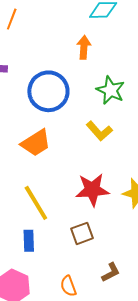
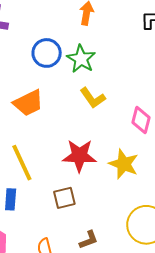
green star: (111, 90) -> (81, 59), moved
blue circle: (48, 91) -> (47, 53), size x0.7

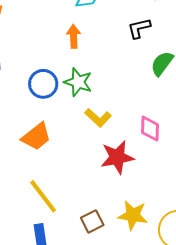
red star: (79, 156) -> (117, 157), moved
yellow star: (124, 164) -> (133, 215), moved

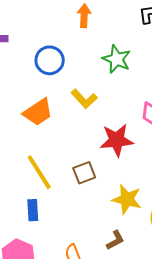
green star: (78, 82) -> (117, 59), moved
yellow L-shape: (98, 118) -> (84, 99), moved
brown square: (92, 221) -> (84, 173), moved

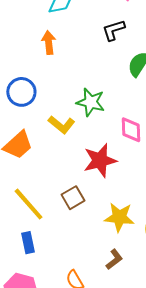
green star: (117, 59) -> (91, 102), moved

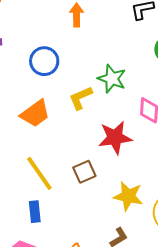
yellow L-shape: (62, 125) -> (81, 98), turned 112

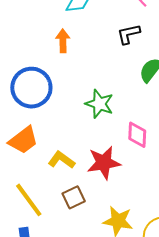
blue circle: (44, 61) -> (31, 88), size x1.4
yellow L-shape: (81, 98) -> (62, 160), moved, turned 60

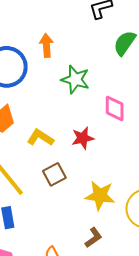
orange arrow: (63, 41) -> (46, 45), moved
red star: (104, 163) -> (83, 138), size x0.7

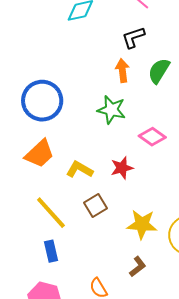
orange arrow: (46, 45) -> (122, 71), moved
pink diamond: (115, 108) -> (152, 137), turned -52

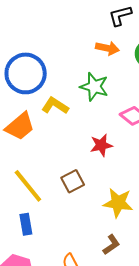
orange arrow: (122, 71) -> (107, 48), turned 105
yellow L-shape: (80, 170) -> (55, 106), moved

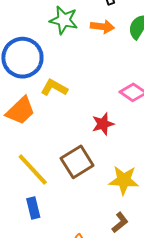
green star: (94, 87) -> (64, 20), moved
brown square: (73, 181) -> (77, 162), size x1.4

